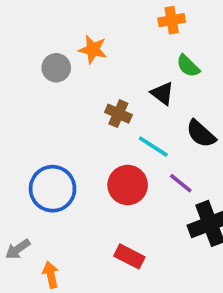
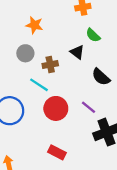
gray circle: (56, 68) -> (25, 53), moved
brown cross: (118, 114) -> (50, 65), turned -35
cyan line: (153, 147) -> (39, 85), moved

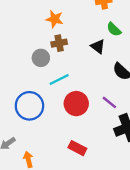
gray circle: (25, 53) -> (41, 58), moved
brown cross: (50, 65) -> (59, 43), moved
cyan line: (39, 85) -> (59, 80), turned -60

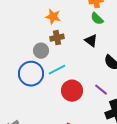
green semicircle: (114, 29) -> (97, 19), moved
blue circle: (29, 106) -> (31, 74), moved

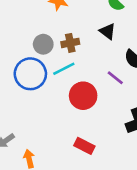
brown cross: (57, 38) -> (70, 43), moved
purple line: (101, 90) -> (115, 78), moved

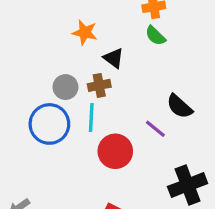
black triangle: (108, 31) -> (114, 58), moved
cyan line: (64, 69) -> (91, 118), turned -60

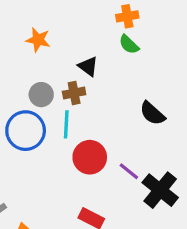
orange star: (85, 32) -> (38, 40), moved
purple line: (155, 129) -> (129, 171), moved
black cross: (188, 185) -> (160, 190), turned -30

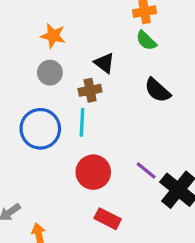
gray circle: (41, 95) -> (50, 73), moved
black semicircle: (152, 113) -> (157, 90), moved
red circle: (90, 157) -> (93, 172), moved

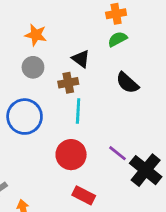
green semicircle: (146, 41) -> (117, 39), turned 108
cyan line: (82, 122) -> (78, 111), moved

